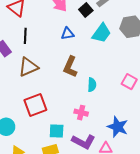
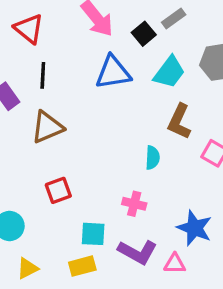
blue triangle: (68, 34) -> (113, 72), size x1.6
brown L-shape: (70, 67) -> (179, 122), moved
red square: (35, 105) -> (58, 190), size x0.7

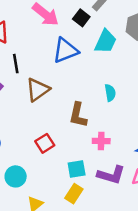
brown L-shape: (179, 122) -> (78, 115), moved
brown triangle: (47, 127) -> (38, 90), moved
cyan semicircle: (153, 158) -> (110, 93), moved
yellow rectangle: (82, 266) -> (74, 194), turned -30

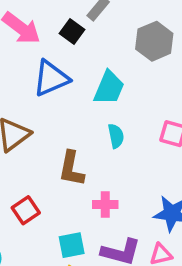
cyan trapezoid: (106, 41) -> (109, 88), moved

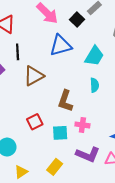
cyan square: (72, 245) -> (60, 133), moved

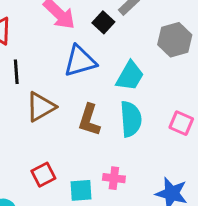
cyan semicircle: (94, 85) -> (131, 119), size x1.6
brown L-shape: (65, 101) -> (89, 120), moved

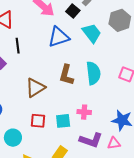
cyan trapezoid: (130, 76) -> (92, 33), moved, turned -65
brown triangle: (41, 107) -> (35, 88), moved
red square: (43, 175) -> (38, 121), moved, turned 35

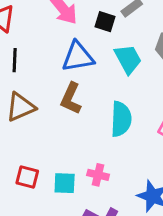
black square: (73, 11) -> (105, 22), turned -32
brown L-shape: (66, 75) -> (71, 99), moved
brown triangle: (35, 88) -> (21, 107), moved

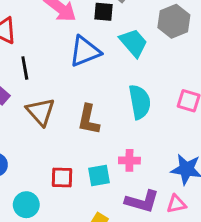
brown L-shape: (71, 99) -> (89, 120), moved
brown triangle: (21, 107) -> (41, 112), turned -36

